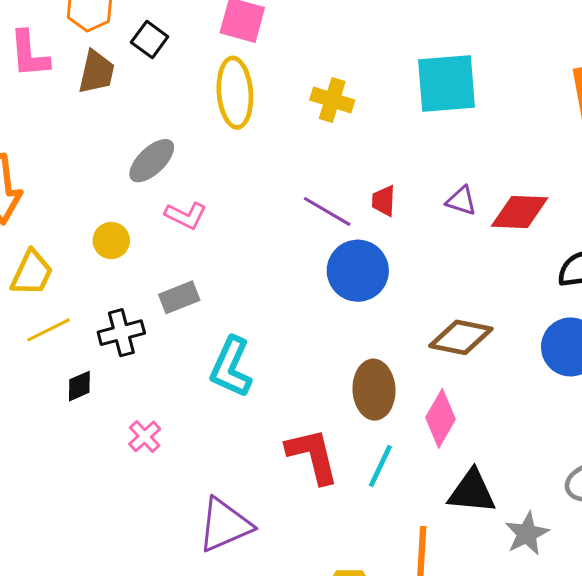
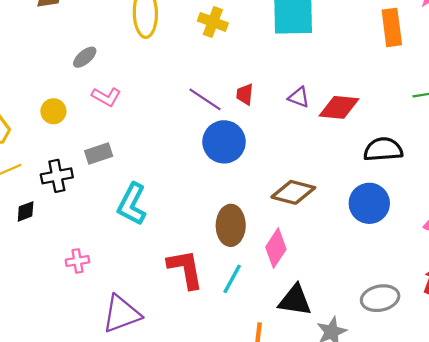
gray ellipse: (152, 161) -> (85, 57), size x0.7
pink cross: (145, 436) -> (77, 261), moved, turned 30

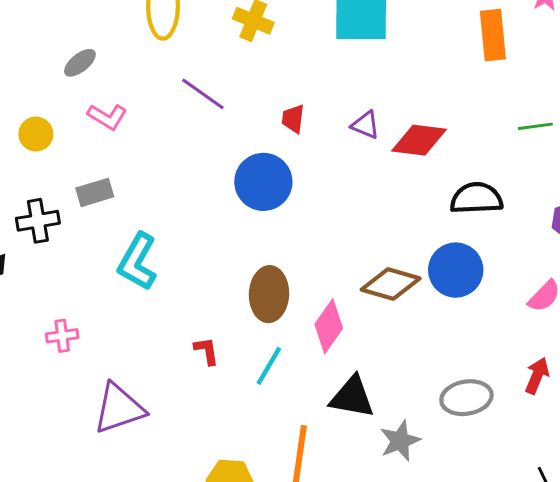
purple line: (205, 99) -> (203, 94), moved
brown diamond: (293, 192) -> (391, 284), moved
red L-shape: (185, 269) -> (206, 351), size x0.5

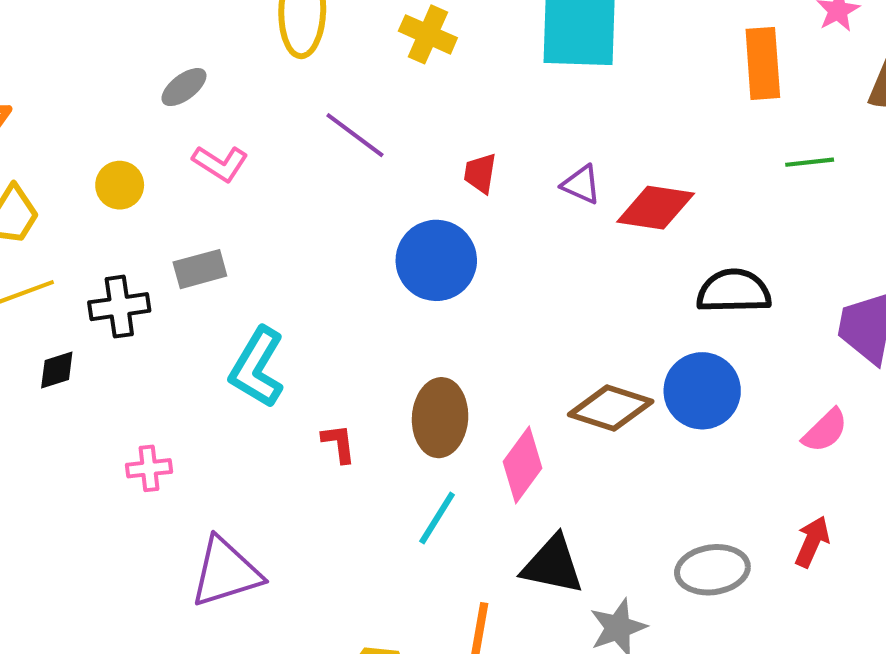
green line: (535, 126) -> (810, 162), moved
red L-shape: (206, 351) -> (339, 443), moved

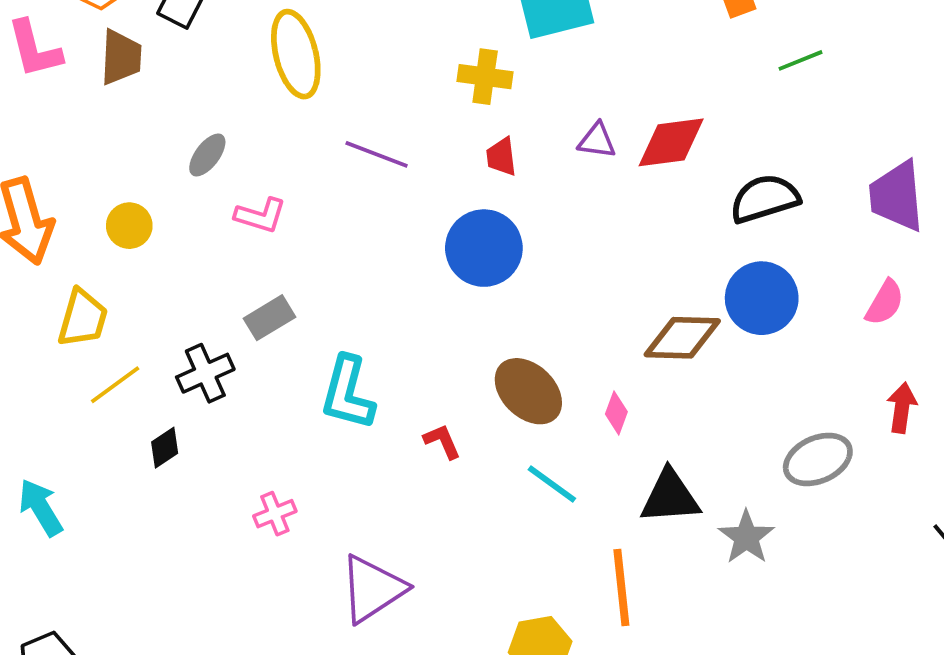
yellow cross: (428, 34) -> (485, 77), moved
yellow circle: (120, 185) -> (129, 226), moved
brown ellipse: (440, 418) -> (528, 391), turned -34
pink diamond: (523, 465) -> (616, 413), size x0.6
cyan line: (437, 518) -> (552, 484), turned -70

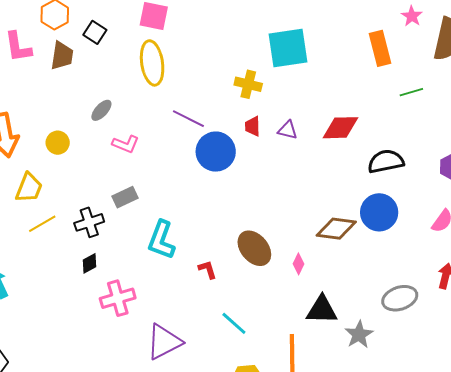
purple triangle: (597, 141) -> (288, 130), moved
blue circle: (484, 248) -> (216, 152), moved
black diamond: (165, 448) -> (89, 263), moved
cyan line: (552, 484) -> (234, 323), moved
pink cross: (275, 514) -> (118, 298), size x1.6

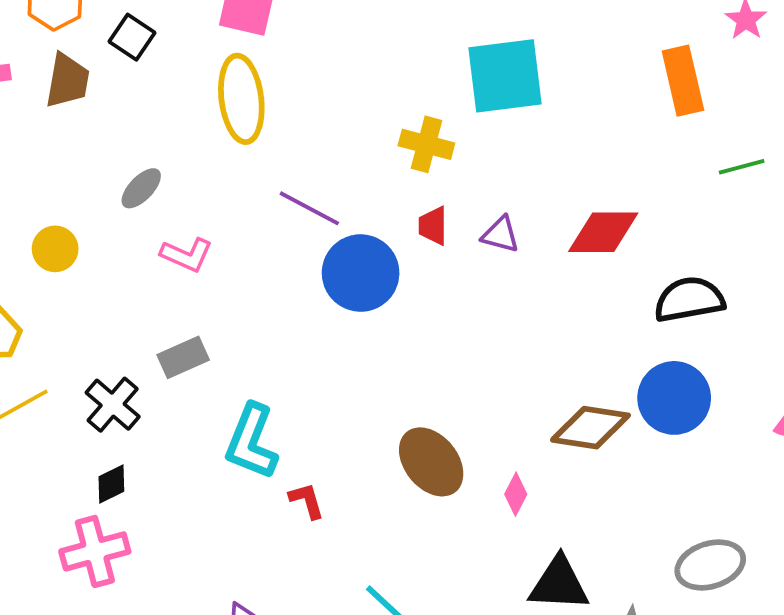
black cross: (89, 222) -> (113, 405), turned -32
red L-shape: (208, 270) -> (307, 501), moved
pink cross: (118, 298) -> (95, 551), moved

